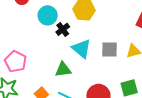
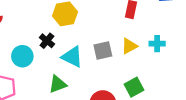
cyan circle: (48, 15) -> (22, 56), moved

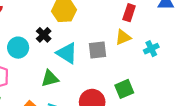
cyan cross: (157, 44) -> (151, 49), turned -32
yellow triangle: (129, 46) -> (123, 37), moved

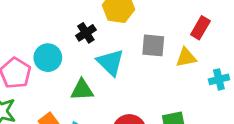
cyan circle: (18, 48) -> (48, 58), moved
gray square: (97, 50) -> (153, 45), moved

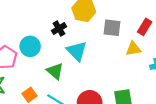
gray square: (153, 45) -> (112, 28), moved
green triangle: (82, 90) -> (55, 71), turned 42

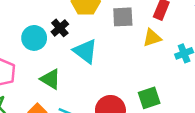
cyan circle: (30, 46) -> (34, 38), moved
green triangle: (55, 71) -> (50, 79), moved

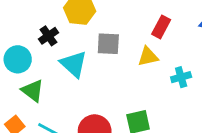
gray square: (123, 17) -> (108, 44), moved
cyan circle: (34, 38) -> (18, 59), moved

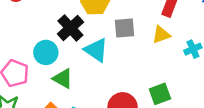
black cross: (48, 36) -> (70, 28), size x1.5

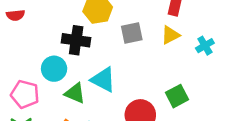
black cross: (70, 28) -> (76, 40), turned -32
cyan triangle: (96, 50) -> (103, 80), moved

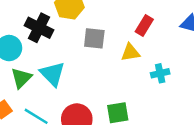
green triangle: (75, 93) -> (21, 78), turned 35

